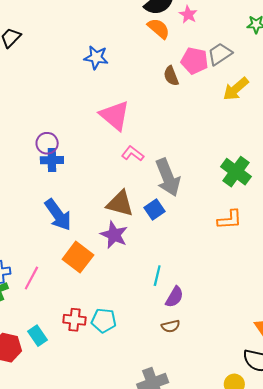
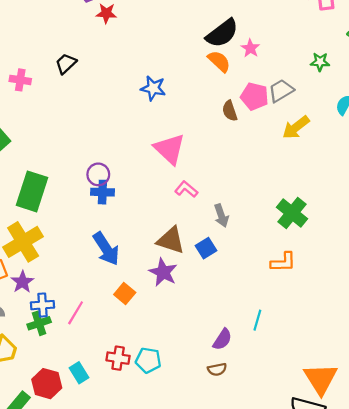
gray arrow: (168, 177) -> (221, 216), size x0.6
orange square: (78, 257) -> (125, 293), size x0.7
cyan line: (157, 276) -> (257, 320), moved

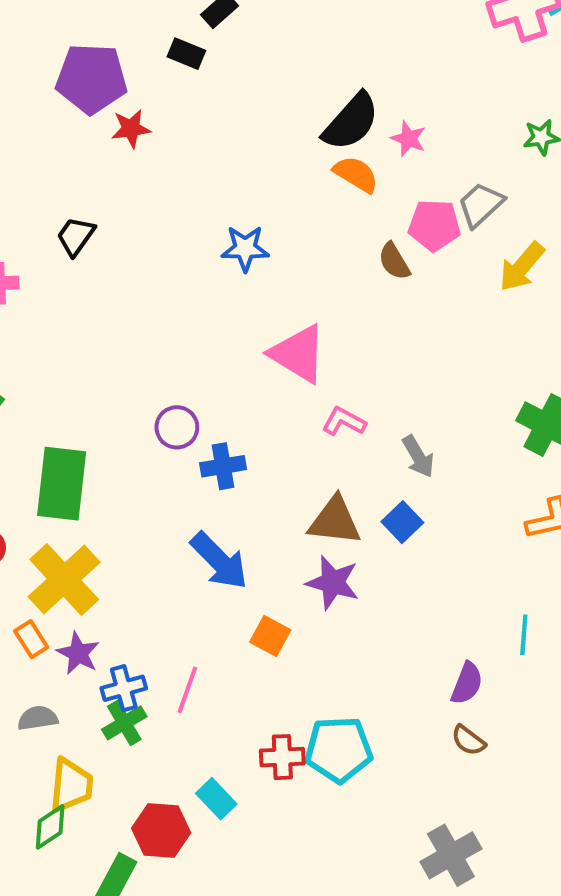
blue cross: (102, 192) -> (223, 466), moved
cyan pentagon: (148, 360) -> (339, 750), size x1.4
brown semicircle: (217, 369) -> (468, 740), turned 60

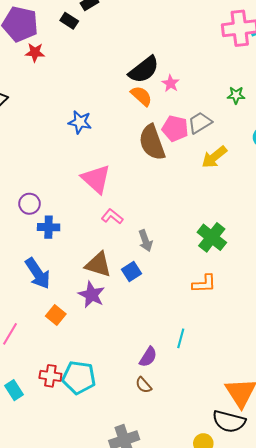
brown semicircle: (394, 261) -> (152, 142), size x1.8

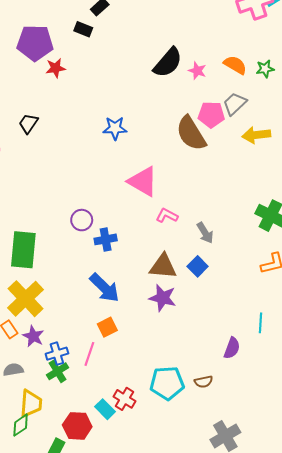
orange semicircle: (141, 96) -> (235, 65), moved
yellow arrow: (214, 157) -> (256, 135), turned 44
orange square: (56, 315) -> (107, 327), moved, turned 36
red cross: (50, 376) -> (124, 399), moved, turned 35
brown semicircle: (143, 385) -> (204, 382), moved, turned -48

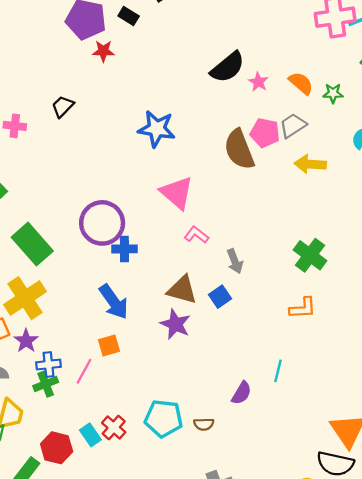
black rectangle: (83, 29) -> (129, 16), moved
blue star: (115, 128) -> (157, 129), size x1.4
purple circle: (82, 220) -> (102, 223), size x1.8
green rectangle: (23, 250) -> (32, 244), turned -57

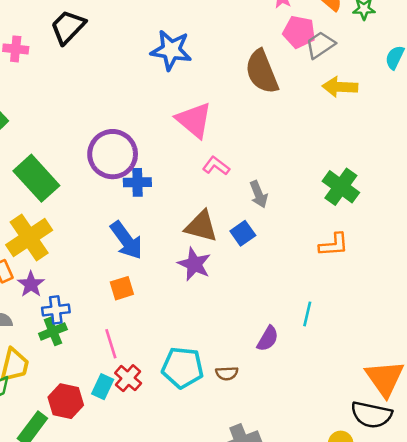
black trapezoid: (63, 106) -> (68, 27), size x1.4
pink pentagon: (265, 133) -> (299, 32), moved
pink line: (84, 371) -> (111, 344), moved, turned -45
cyan rectangle: (90, 435) -> (103, 387), turned 60

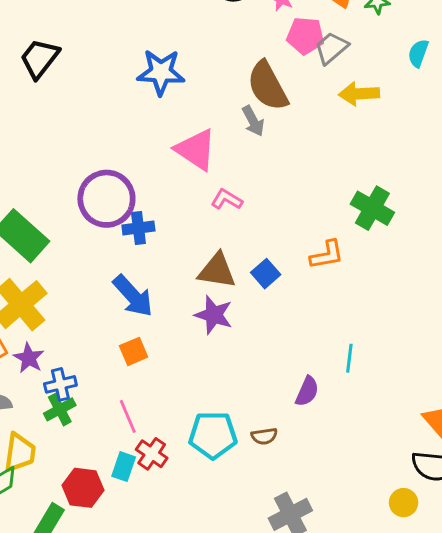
gray arrow: (259, 194) -> (253, 121), moved
orange L-shape: (334, 245) -> (327, 255), moved

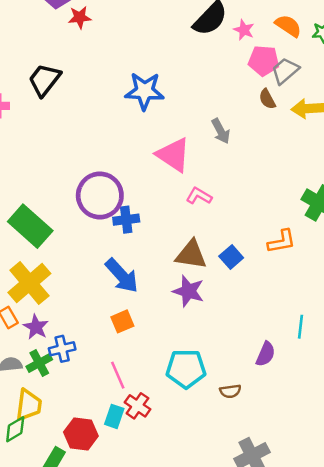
brown semicircle: (268, 86) -> (267, 99), moved, size x0.5
green cross: (60, 409) -> (39, 363), moved
cyan pentagon: (213, 435) -> (186, 369), moved

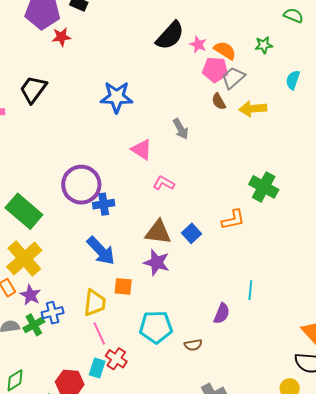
orange semicircle: (288, 26) -> (225, 50), moved
pink triangle: (173, 155) -> (142, 150), size x0.7
orange square: (122, 321) -> (123, 286), moved, turned 30
yellow trapezoid: (29, 405) -> (95, 303), moved

